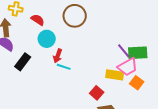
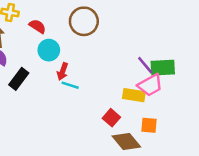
orange square: (137, 83) -> (149, 125), moved, turned -32

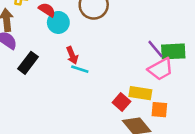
cyan circle: (49, 50) -> (58, 22), moved
red arrow: (63, 71) -> (72, 55), turned -42
yellow rectangle: (134, 95) -> (140, 93), moved

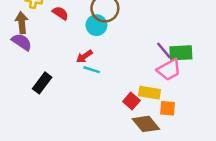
cyan circle: (58, 22) -> (96, 25), moved
red arrow: (72, 55) -> (84, 56), turned 77
black rectangle: (28, 63) -> (42, 83), moved

